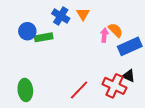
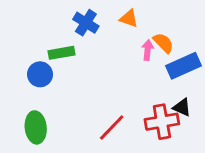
orange triangle: (83, 14) -> (129, 18), moved, turned -40
blue circle: (27, 31) -> (40, 74), moved
red cross: (114, 86) -> (162, 122), turned -35

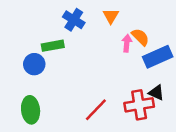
orange triangle: (129, 18) -> (111, 16), turned 42

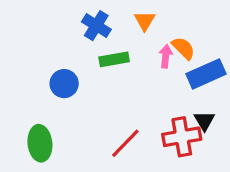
green rectangle: (53, 46) -> (114, 59), moved
blue circle: (34, 64) -> (64, 84), moved
black triangle: (156, 93) -> (204, 121), turned 35

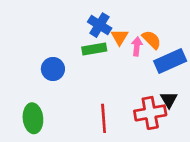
orange triangle: (145, 21) -> (120, 37), moved
blue cross: (96, 26) -> (100, 25), moved
red line: (125, 143) -> (104, 118), turned -48

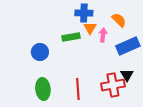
blue cross: (100, 25) -> (84, 13), moved, turned -30
orange semicircle: (152, 40) -> (119, 20), moved
green ellipse: (33, 118) -> (43, 89), moved

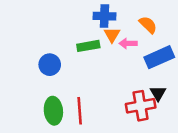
pink arrow: (103, 35) -> (128, 43), turned -96
red line: (78, 89) -> (80, 111), moved

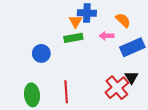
orange triangle: (112, 35) -> (75, 21), moved
red cross: (141, 106) -> (117, 88), turned -30
green ellipse: (53, 111) -> (32, 95), moved

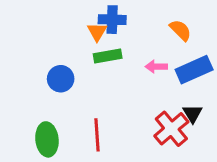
blue cross: (87, 13) -> (112, 20), moved
orange triangle: (75, 21) -> (97, 32), moved
pink arrow: (107, 36) -> (156, 67), moved

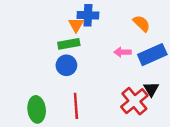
green rectangle: (108, 56) -> (69, 44), moved
blue circle: (61, 79) -> (66, 65), moved

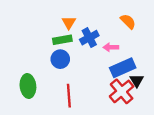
blue cross: (88, 15) -> (89, 38), moved, turned -30
blue rectangle: (152, 55) -> (123, 68), moved
green ellipse: (37, 109) -> (28, 86), moved

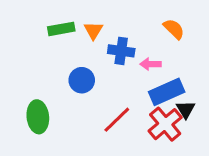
blue cross: (89, 38) -> (121, 51), turned 36
green rectangle: (62, 40) -> (61, 29), moved
red line: (69, 96) -> (117, 120), moved, turned 50

